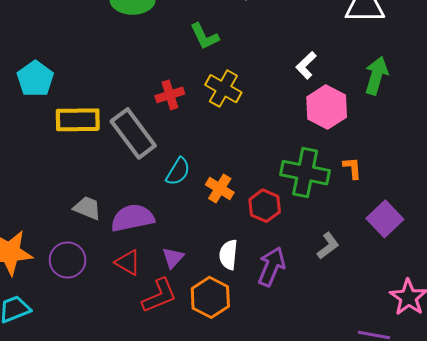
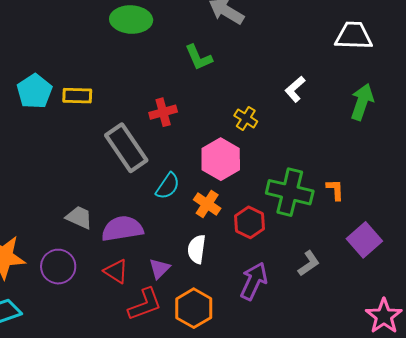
yellow cross: (223, 89) -> (246, 118), moved, size x0.7
pink hexagon: (327, 107) -> (221, 159), moved
yellow rectangle: (78, 120) -> (77, 96), moved, size x0.7
white semicircle: (228, 255) -> (197, 249), moved

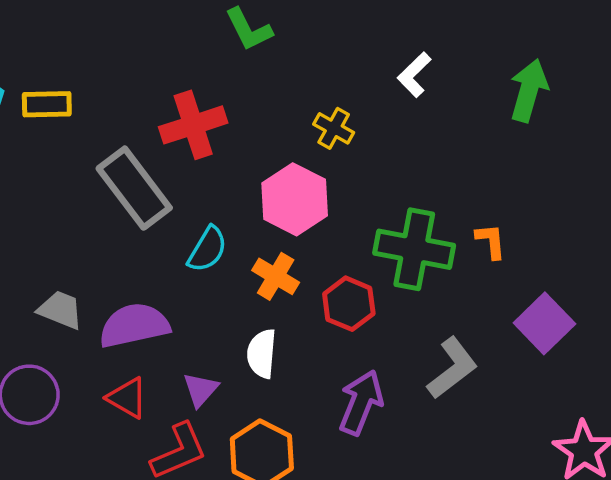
red cross: (163, 112) -> (193, 125), size x1.4
gray L-shape: (309, 263) -> (452, 368), size x1.4

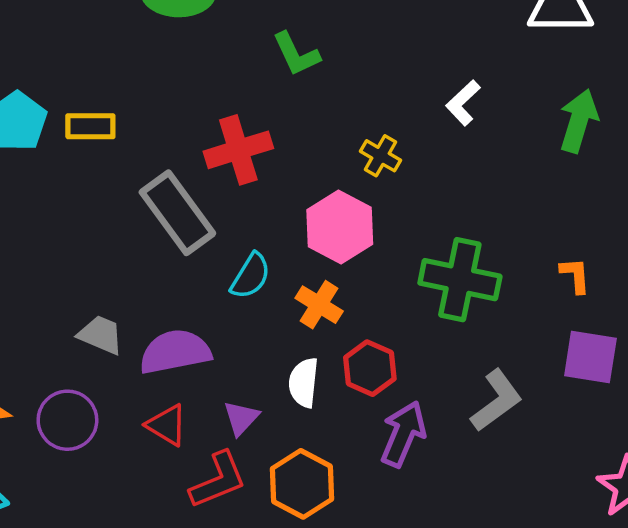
orange L-shape: (491, 241) -> (575, 275), moved
red hexagon: (349, 304) -> (370, 368), moved
purple square: (544, 323) -> (590, 357), turned -38

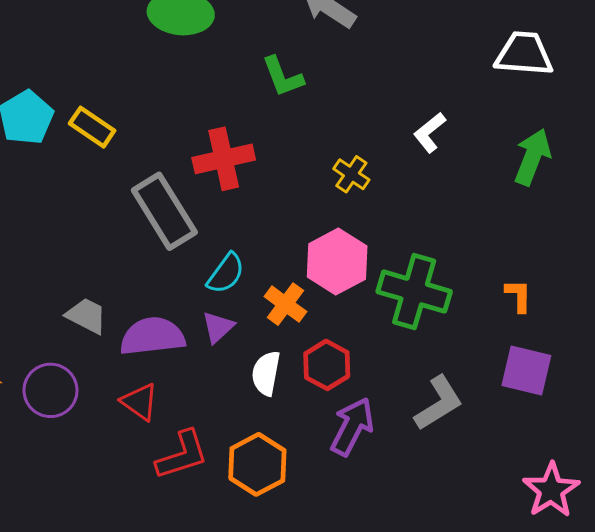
yellow rectangle: (90, 126) -> (92, 127), turned 30
pink hexagon: (340, 227) -> (337, 261), moved
purple triangle: (241, 418) -> (218, 327), moved

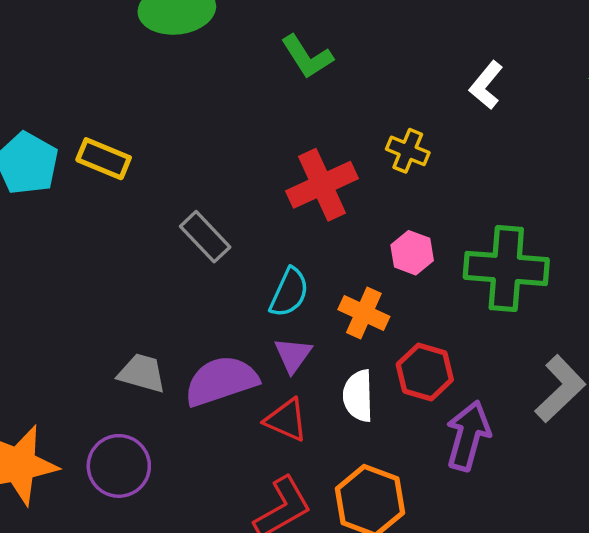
red cross: (224, 159) -> (322, 185), moved
gray rectangle: (164, 211) -> (205, 237), size x0.6
pink hexagon: (337, 261) -> (412, 253), size x0.6
red triangle: (140, 402) -> (286, 420), moved

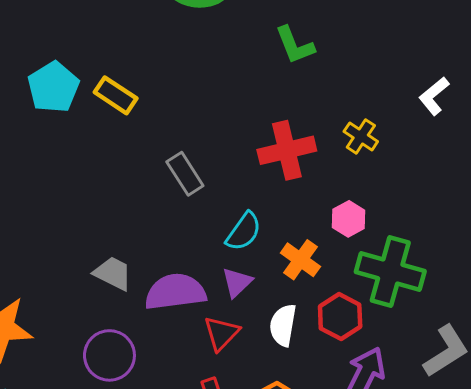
green cross: (506, 268) -> (390, 272), moved
red triangle: (286, 420) -> (221, 333), turned 39
purple circle: (119, 466) -> (109, 355), moved

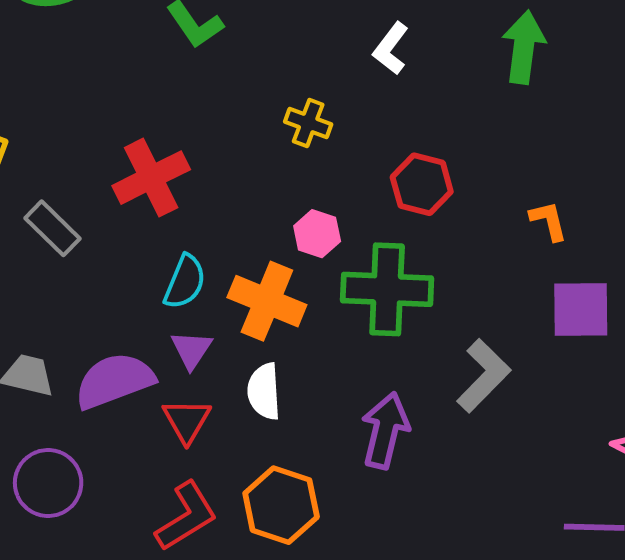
red cross: (287, 150) -> (151, 178), moved
gray rectangle: (185, 174) -> (52, 228), moved
orange cross: (300, 260) -> (267, 301), size x1.4
red hexagon: (340, 317) -> (422, 184), moved

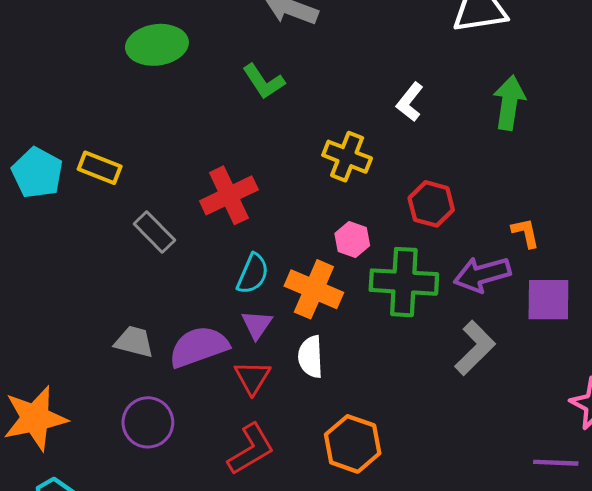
yellow cross: (308, 123) -> (347, 157), size x1.4
purple arrow: (385, 430) -> (482, 274), moved, turned -120
orange hexagon: (281, 505) -> (353, 444), moved

